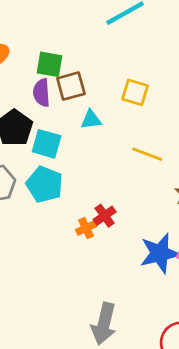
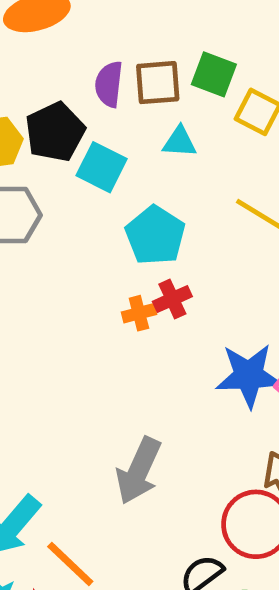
green square: (49, 64) -> (214, 74), moved
cyan pentagon: (44, 184) -> (155, 235), moved

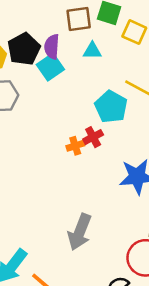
purple semicircle: (109, 84) -> (52, 47), moved
cyan square: (102, 167) -> (50, 67), turned 32
cyan pentagon: (155, 235) -> (111, 107), moved

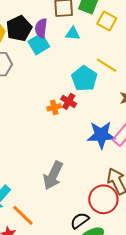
red cross: (93, 137) -> (69, 101), turned -35

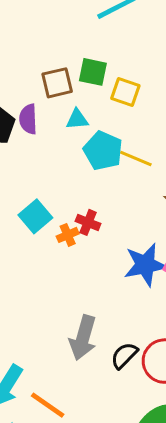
cyan square: (39, 44) -> (35, 216), moved
cyan pentagon: (84, 79) -> (103, 151), moved
black semicircle: (80, 221) -> (124, 355), moved

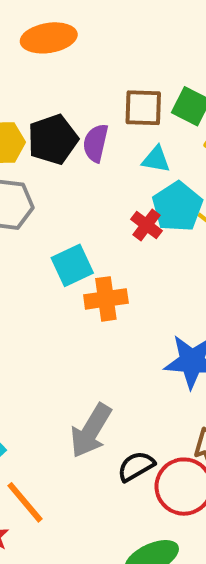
red cross: (88, 222) -> (147, 225), moved
orange cross: (68, 235) -> (106, 299), size x1.5

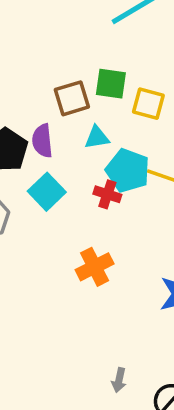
cyan square: (72, 265) -> (47, 192), moved
gray arrow: (91, 431) -> (119, 380), size x0.5

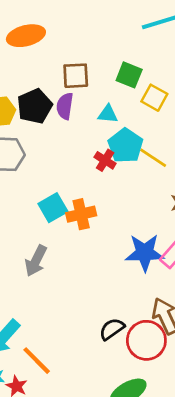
brown square: (72, 98) -> (76, 76), moved
cyan square: (47, 192) -> (53, 208), moved
gray arrow: (119, 380) -> (36, 261), moved, size x1.6

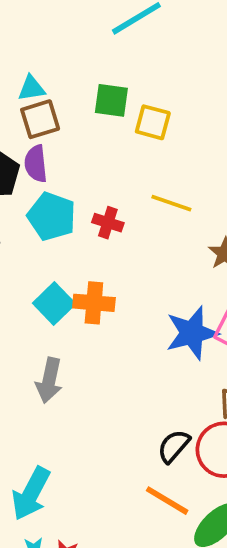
cyan triangle: (108, 114) -> (31, 88), moved
cyan pentagon: (125, 146) -> (52, 216), moved
orange cross: (81, 214) -> (94, 303), turned 32
orange line: (37, 361) -> (167, 501), moved

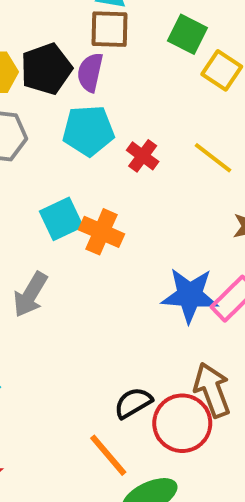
cyan pentagon: (52, 216) -> (88, 131), turned 30

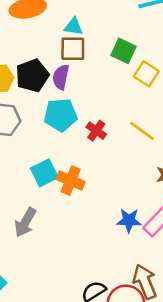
blue star: (190, 295) -> (129, 220), size x0.7

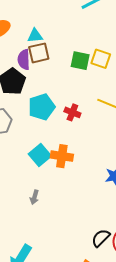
green square: (124, 51) -> (80, 61), moved
purple semicircle: (61, 77) -> (24, 60), moved
gray arrow: (25, 222) -> (34, 197), size x0.6

